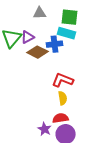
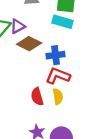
blue cross: (55, 44) -> (56, 55), moved
red semicircle: (61, 118) -> (37, 97), moved, turned -98

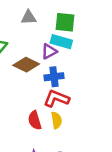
purple triangle: (18, 26) -> (49, 51), moved

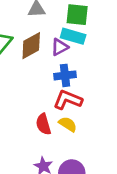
brown diamond: (26, 65) -> (31, 46), moved, turned -55
yellow semicircle: (56, 120) -> (68, 124), turned -49

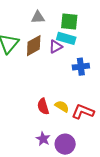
blue cross: (65, 75) -> (81, 67), moved
red L-shape: (68, 100) -> (83, 112), moved

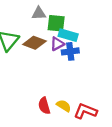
green square: (69, 22) -> (56, 23), moved
brown diamond: (34, 46) -> (34, 43), turned 50
blue cross: (81, 67) -> (70, 51), moved

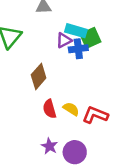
green square: (56, 23) -> (90, 38), moved, turned -30
brown diamond: (34, 43) -> (39, 76), moved, turned -70

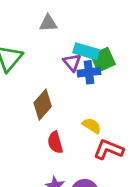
purple triangle: (64, 40) -> (72, 62), turned -42
yellow semicircle: (71, 109) -> (92, 126), moved

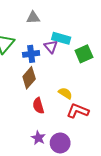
green square: (103, 60) -> (84, 54), moved
blue cross: (89, 72) -> (31, 54), moved

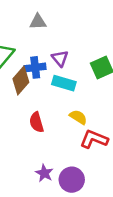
cyan rectangle: (61, 38) -> (64, 83), moved
brown diamond: (29, 78) -> (21, 81), moved
red semicircle: (38, 106) -> (37, 122), moved

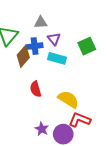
gray triangle: (38, 22) -> (41, 23), moved
yellow semicircle: (78, 117) -> (68, 99), moved, size x1.5
red L-shape: (94, 139) -> (80, 120), moved

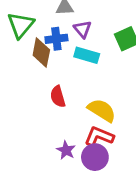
brown diamond: (23, 56) -> (41, 53), turned -30
red L-shape: (80, 120) -> (99, 136), moved

